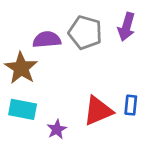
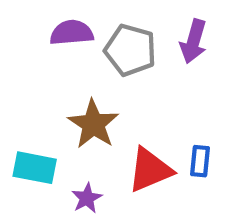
purple semicircle: (47, 40) -> (72, 33), moved
brown star: (21, 68) -> (93, 124), moved

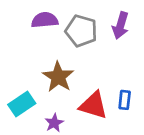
cyan rectangle: (35, 168) -> (22, 104), turned -45
red triangle: (150, 170) -> (93, 105), turned 40

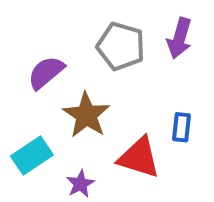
purple semicircle: (45, 20) -> (46, 73), moved, turned -35
blue rectangle: (125, 100) -> (182, 127), moved

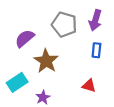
blue rectangle: (182, 127) -> (96, 50), moved
red triangle: (139, 158) -> (89, 86), moved, size x0.6

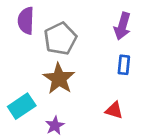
gray pentagon: (64, 24) -> (60, 39), moved, turned 30
purple semicircle: (25, 38) -> (26, 21), moved, turned -48

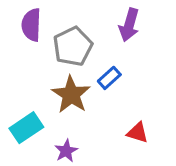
purple arrow: (122, 26) -> (129, 25), moved
blue rectangle: (124, 65) -> (109, 78), moved, turned 42

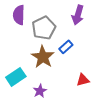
red triangle: (137, 133) -> (83, 80), turned -32

